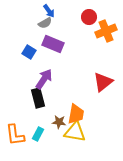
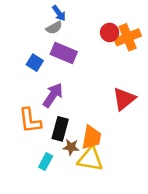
red circle: (89, 17) -> (110, 32), moved
black rectangle: (38, 98) -> (60, 129), moved, turned 30
orange L-shape: (15, 135) -> (30, 121), moved

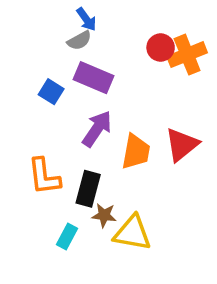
purple arrow: (53, 95) -> (97, 129), moved
orange trapezoid: (91, 137) -> (136, 152), moved

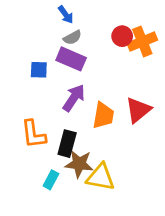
gray semicircle: (79, 40) -> (72, 37), moved
blue square: (51, 92) -> (39, 70), turned -30
brown star: (104, 215) -> (79, 164), size x1.5

